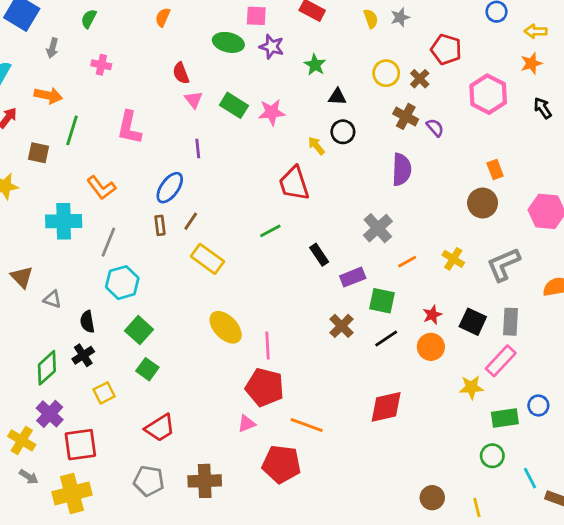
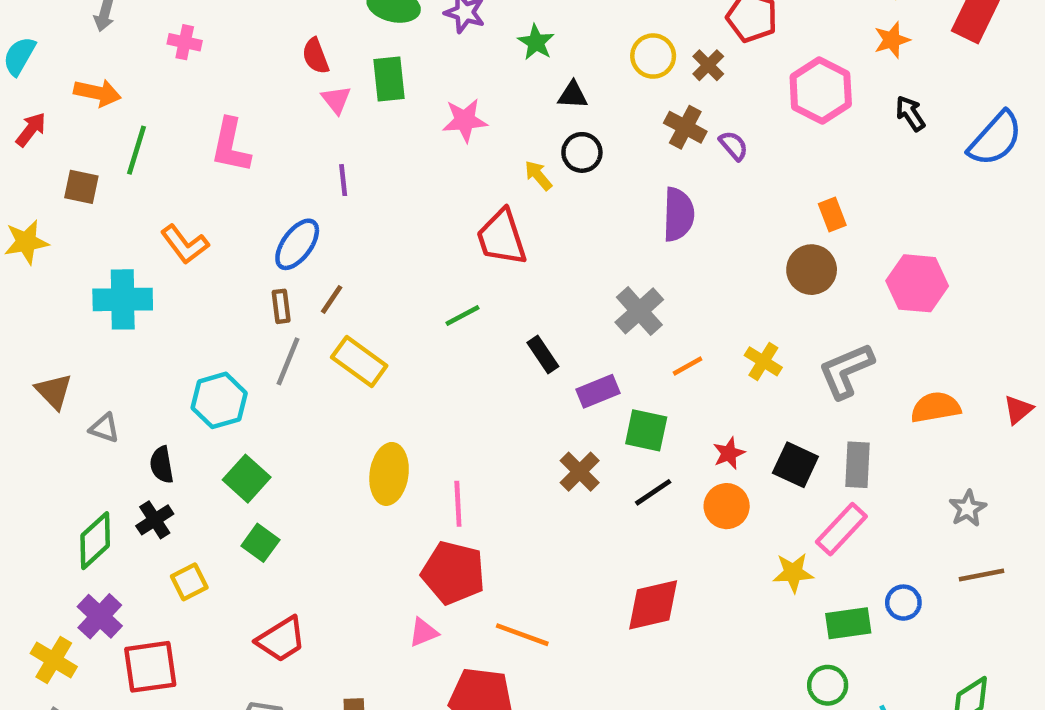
green rectangle: (234, 105) -> (389, 79), moved, turned 52
gray line: (108, 242) -> (288, 361), moved
yellow ellipse: (226, 327) -> (389, 474), turned 52

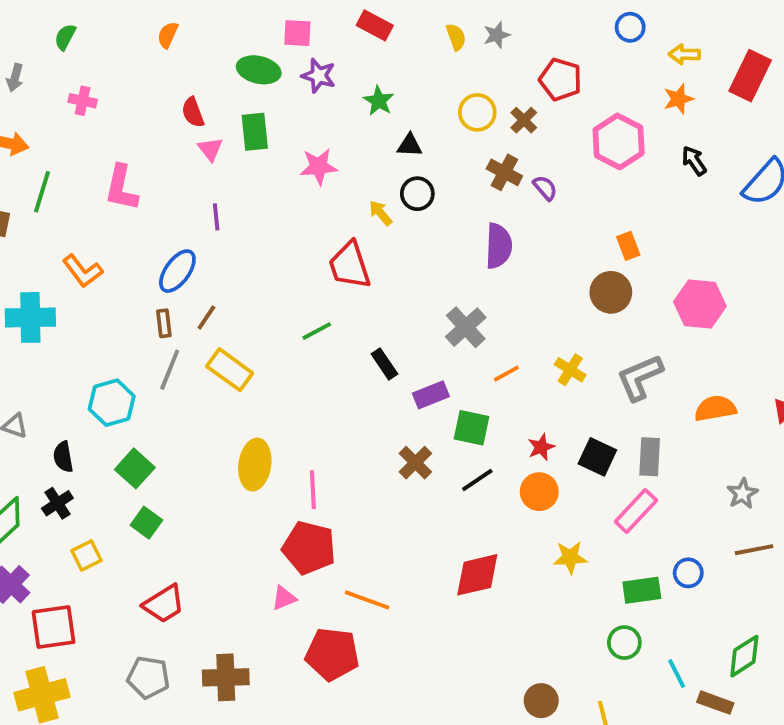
yellow star: (793, 573) -> (570, 557), moved

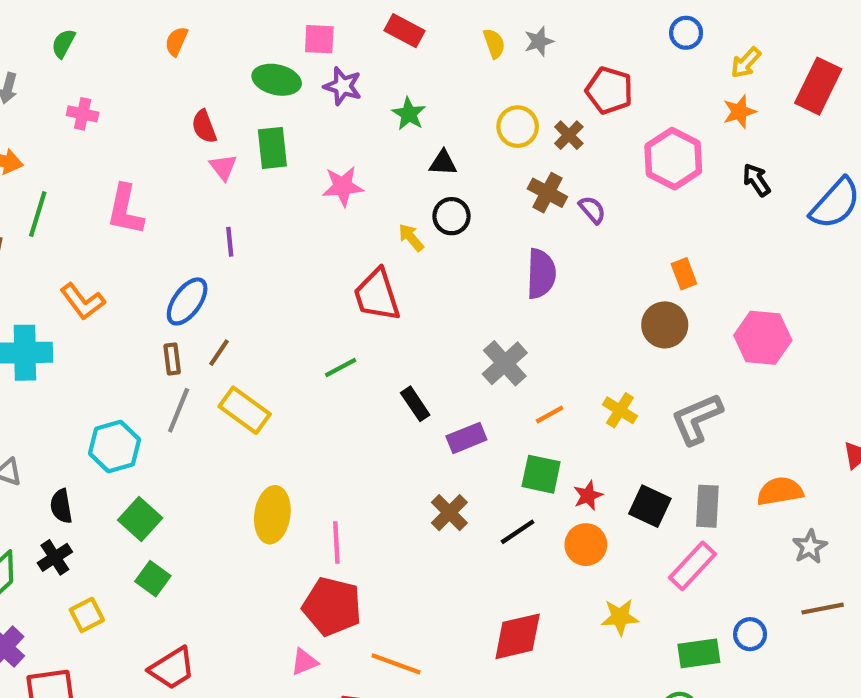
yellow arrow: (684, 54) -> (746, 63), turned -48
orange semicircle: (715, 408) -> (780, 491), moved
green square: (472, 428) -> (541, 474), moved

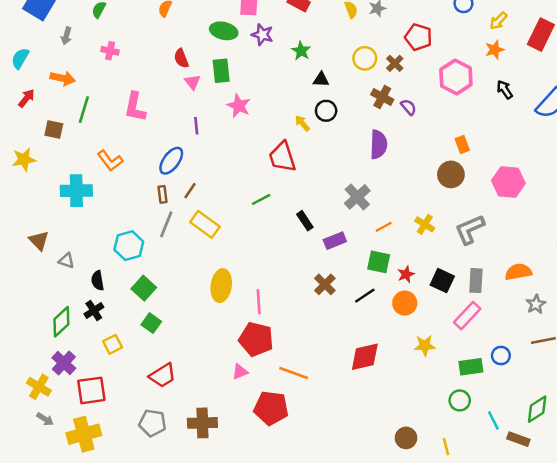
pink star: (343, 186) -> (239, 106), moved, turned 30

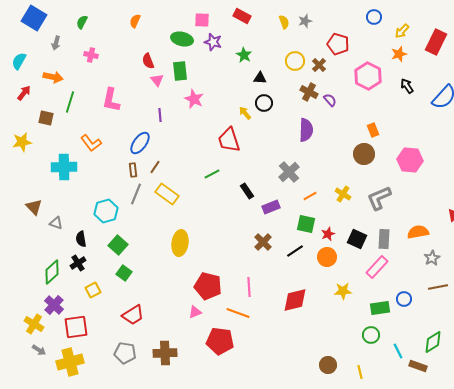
pink line: (259, 302) -> (249, 287), moved

